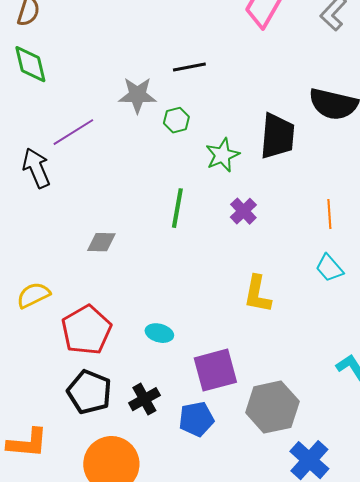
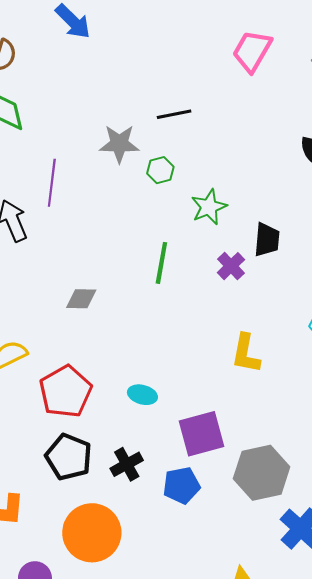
purple line: (73, 132) -> (52, 183), turned -51
black trapezoid: (277, 136) -> (267, 240), moved, size x0.7

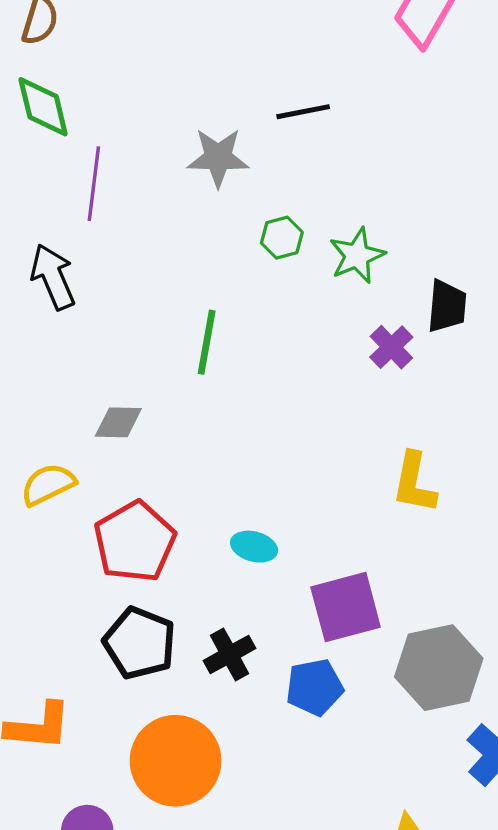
green hexagon: (160, 170) -> (282, 238), moved
purple line: (52, 183) -> (94, 184), moved
green line: (161, 263) -> (207, 342), moved
gray diamond: (81, 299) -> (118, 422), moved

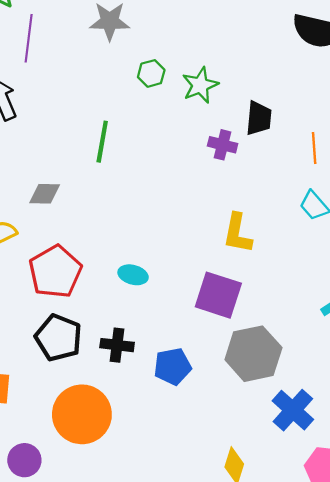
purple cross: (391, 347) -> (223, 145), turned -32
purple square: (346, 607) -> (218, 295), moved, turned 33
black cross: (229, 654) -> (117, 345), turned 36

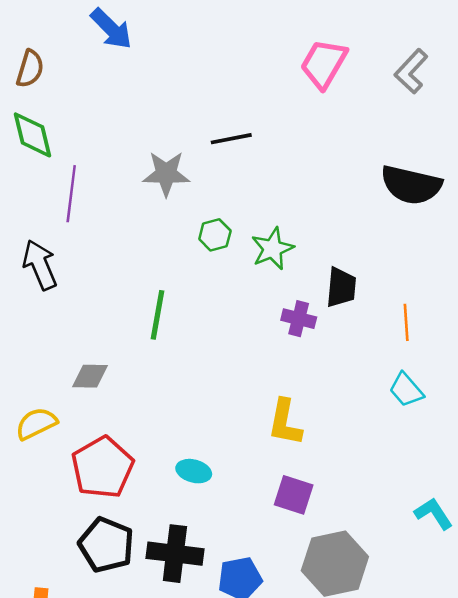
yellow L-shape: (237, 233) -> (285, 422), moved
purple square: (218, 295) -> (294, 495), size x0.7
black cross: (117, 345) -> (175, 554), size x1.4

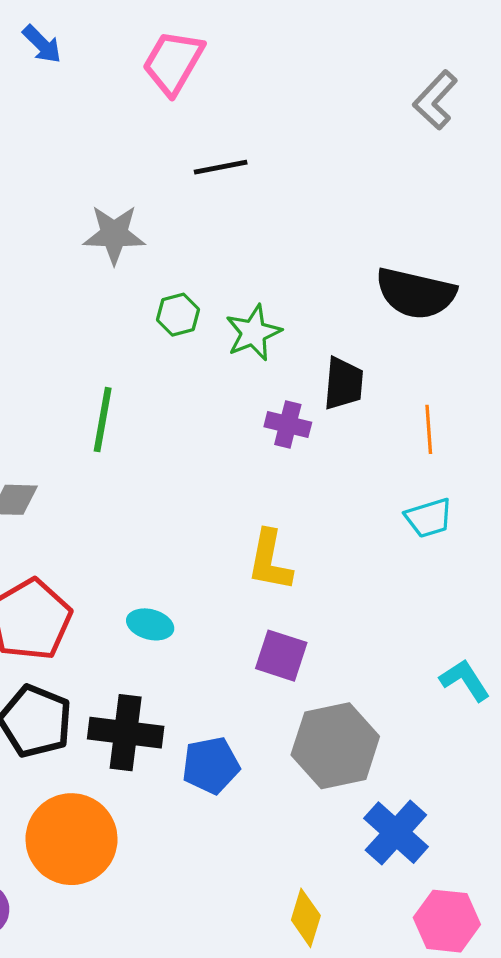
blue arrow: (111, 29) -> (42, 44), size x0.7
pink trapezoid: (324, 64) -> (173, 62), moved
black line: (231, 139) -> (221, 167), moved
black semicircle: (411, 185) -> (416, 293), moved
cyan trapezoid: (406, 390) -> (429, 518), turned -66

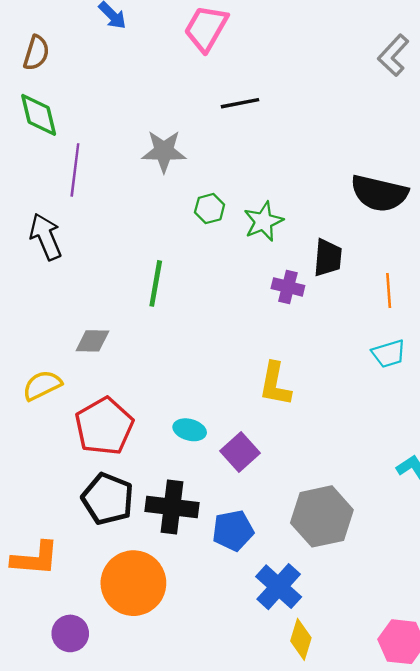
purple square: (281, 656) -> (240, 452), moved, turned 30
blue cross: (396, 833) -> (279, 587), moved

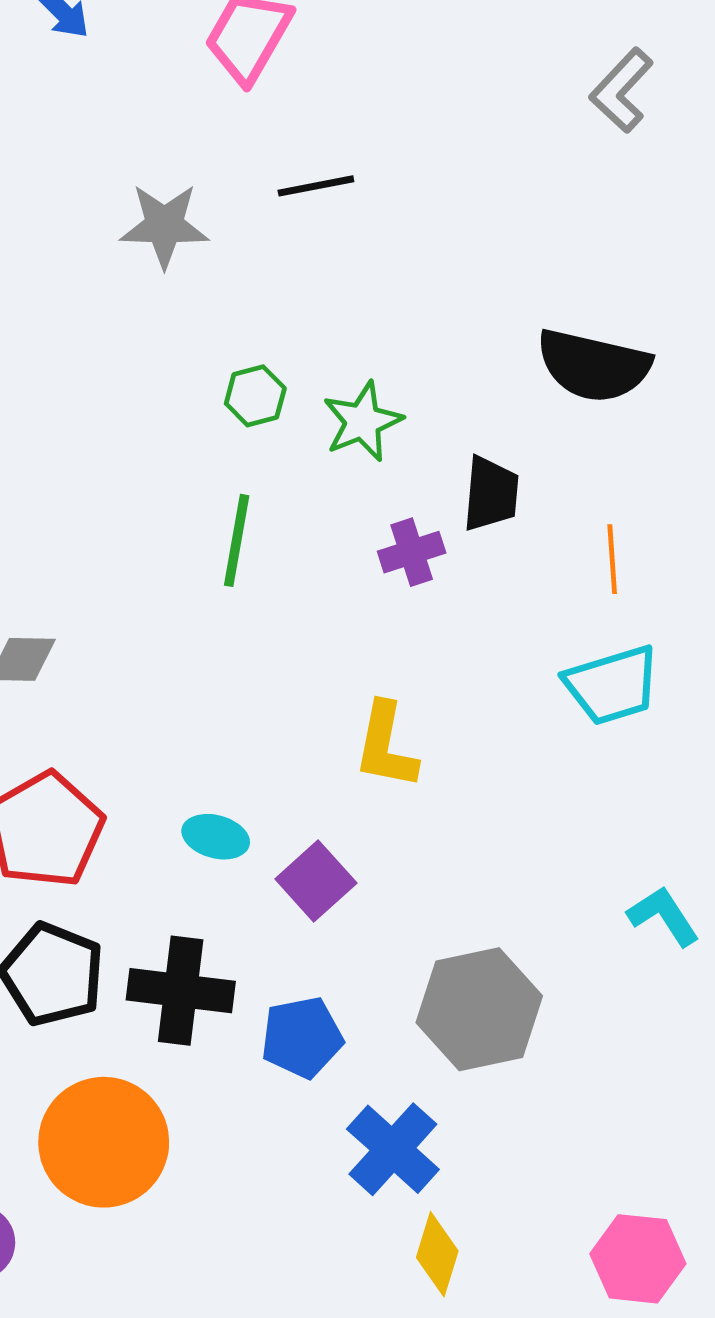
gray star: (164, 151) -> (164, 226), moved
green line: (156, 283) -> (237, 540), moved
purple cross: (288, 287) -> (412, 552), turned -32
cyan trapezoid: (389, 354) -> (612, 685), size x1.4

